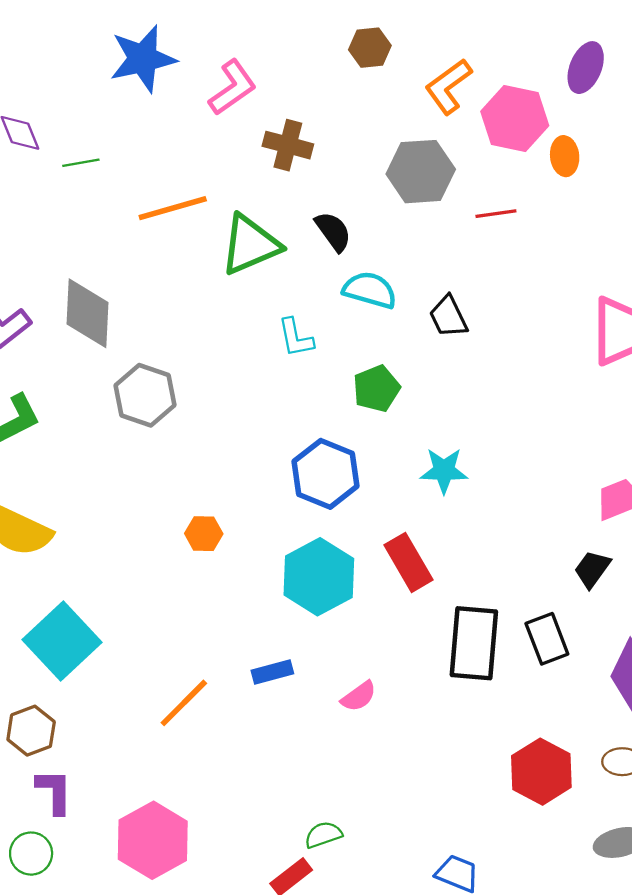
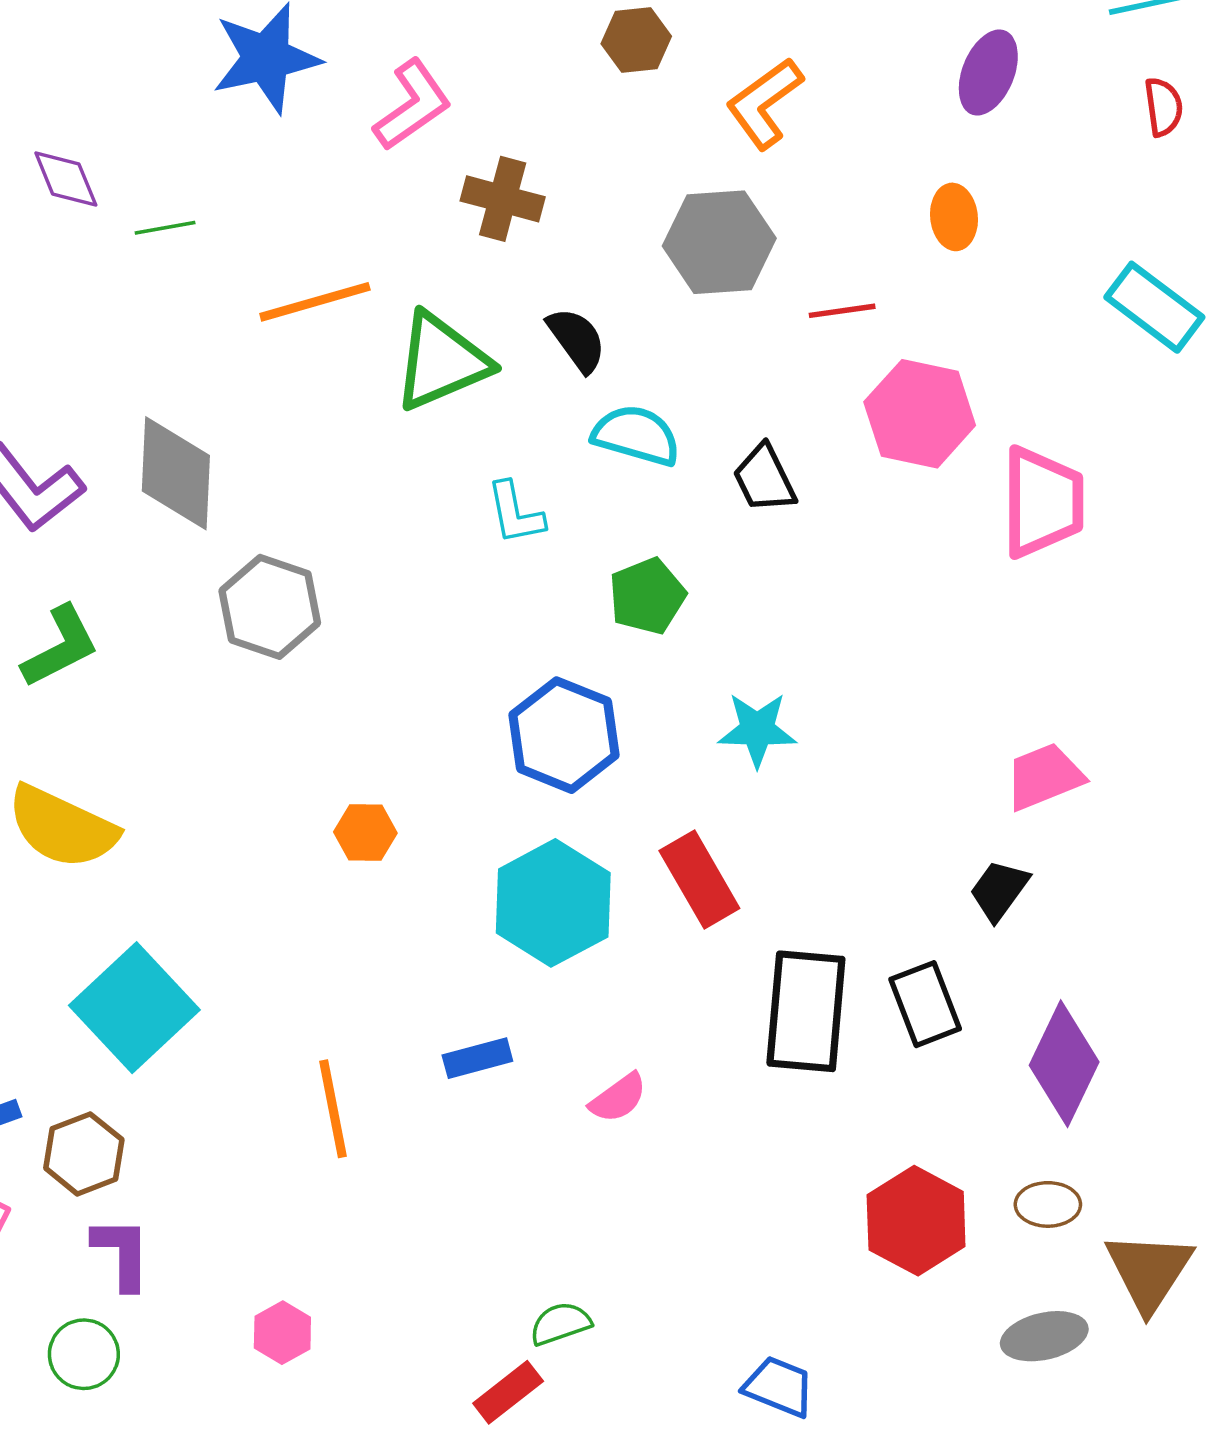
pink hexagon: (515, 118) -> (920, 414), moved
orange line: (184, 703) -> (333, 1109), turned -56
pink hexagon: (153, 840) -> (282, 1333), size x0.5

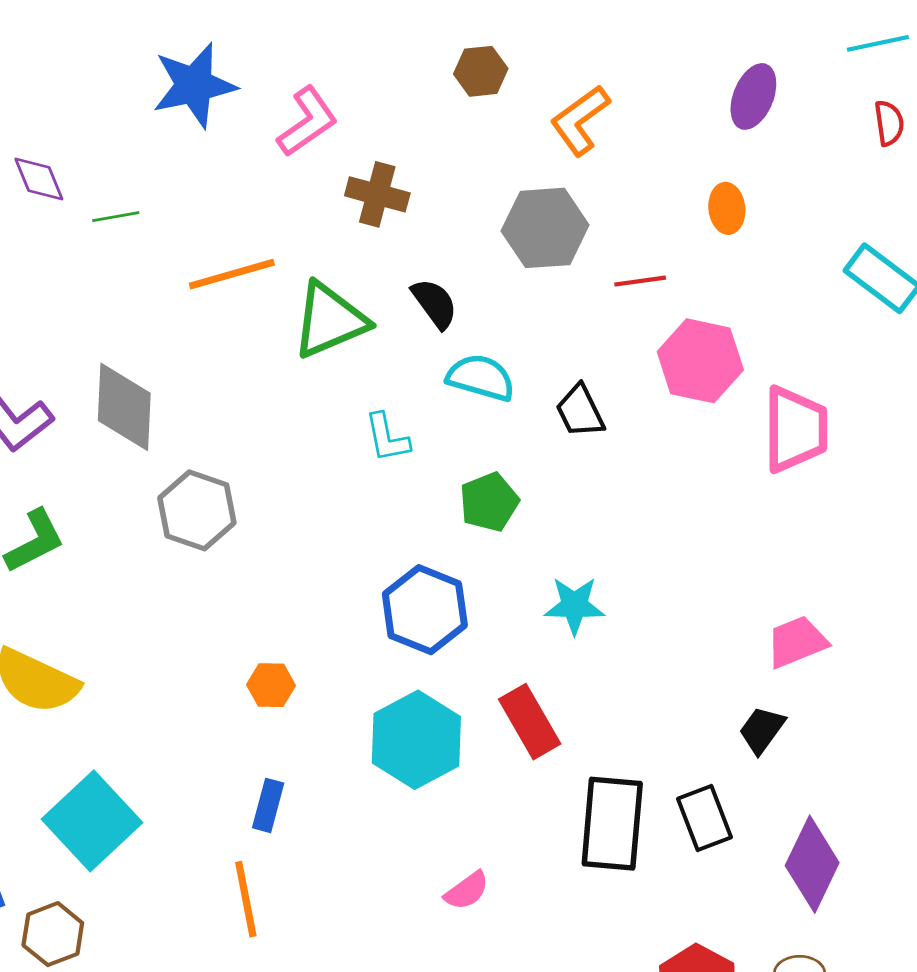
blue rectangle: (477, 1058) -> (268, 805), moved, turned -60

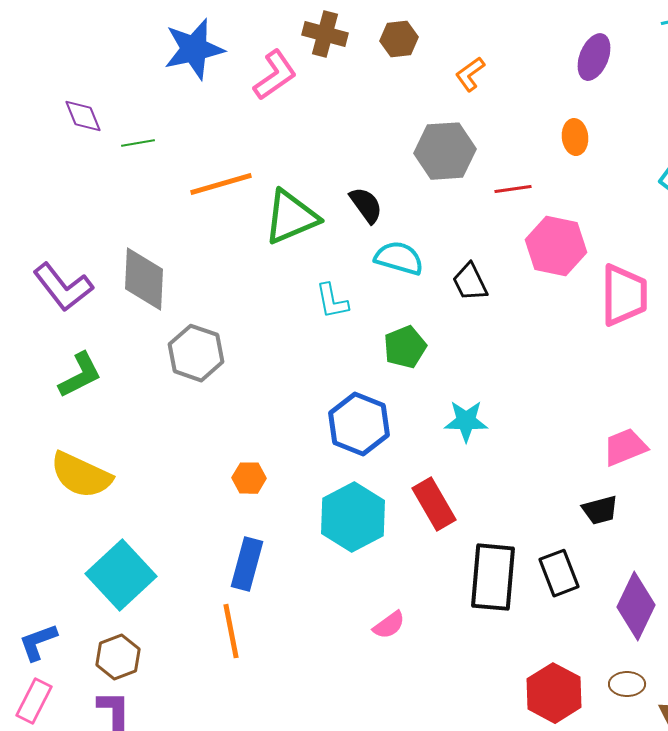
orange L-shape: (580, 120) -> (470, 74), size x0.7
brown cross: (377, 194) -> (325, 34), moved
black trapezoid: (762, 730) -> (600, 510), turned -141
blue rectangle: (268, 805) -> (247, 564), size x1.4
brown hexagon: (53, 934) -> (118, 657), moved

